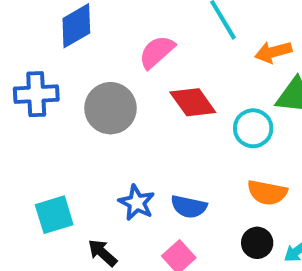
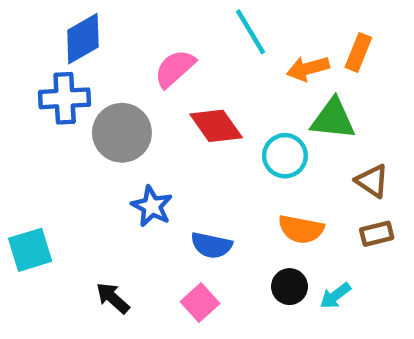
blue cross: (36, 94) -> (65, 98), moved
blue star: (137, 203) -> (152, 206), moved
cyan square: (54, 215) -> (30, 250), moved

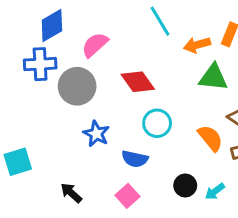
pink semicircle: (175, 68) -> (95, 45), moved
cyan circle: (285, 156) -> (157, 123), moved
orange semicircle: (301, 229) -> (210, 138), moved, turned -140

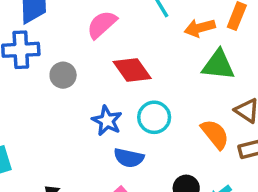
pink semicircle: (95, 45) -> (102, 25), moved
gray circle: (77, 86) -> (63, 75), size x0.6
blue star: (96, 134) -> (107, 121), moved

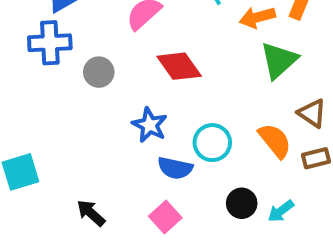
green triangle: (218, 65) -> (279, 60), turned -48
cyan circle: (154, 117) -> (212, 143), moved

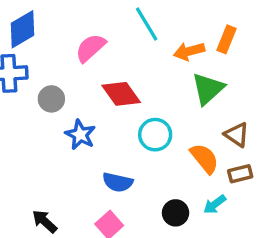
blue star: (150, 125) -> (80, 135), moved
cyan circle: (212, 143) -> (155, 135), moved
cyan arrow: (281, 211) -> (215, 204), moved

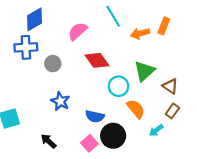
green triangle: (208, 89) -> (144, 71), moved
blue star: (80, 135) -> (60, 101), moved
orange semicircle: (204, 158) -> (136, 109), moved
brown rectangle: (240, 174) -> (172, 111), turned -40
black circle: (176, 213) -> (113, 136), moved, size x1.5

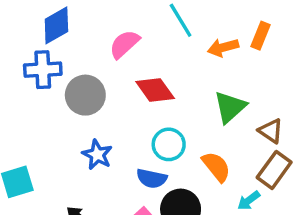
gray circle: (53, 64) -> (85, 95), size x1.5
cyan circle: (119, 86) -> (169, 144), moved
brown rectangle: (172, 111) -> (274, 170), size x1.5

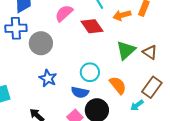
red diamond: (155, 90) -> (92, 26), moved
brown triangle: (271, 131) -> (150, 52), moved

